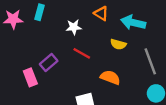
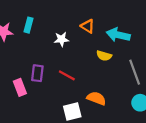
red line: (82, 53) -> (67, 75), moved
purple rectangle: (49, 63) -> (37, 73), turned -42
orange semicircle: (110, 77) -> (96, 98), moved

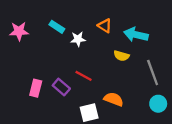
cyan rectangle: (29, 25) -> (57, 27), moved, turned -72
purple rectangle: (37, 73) -> (61, 87), moved, turned -56
pink rectangle: (20, 87) -> (36, 88), turned 35

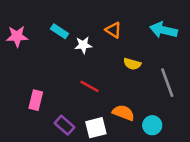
cyan arrow: (136, 35) -> (163, 30), moved
purple rectangle: (61, 87) -> (65, 125), moved
cyan circle: (158, 104) -> (152, 125), moved

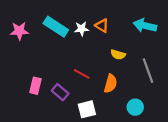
cyan rectangle: (60, 31) -> (56, 27), size x1.6
white star: (83, 45) -> (82, 29), moved
orange semicircle: (123, 113) -> (111, 84), moved, turned 84
purple rectangle: (65, 125) -> (60, 92), moved

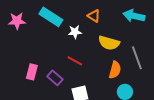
white star: (82, 29) -> (75, 32), moved
yellow semicircle: (118, 55) -> (109, 43), size x1.5
orange semicircle: (111, 84) -> (115, 70), moved

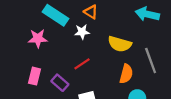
orange triangle: (94, 16) -> (91, 12), moved
pink star: (17, 21) -> (38, 38), moved
red line: (75, 61) -> (82, 64), turned -63

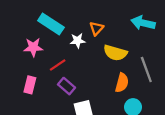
orange triangle: (91, 12) -> (96, 28), moved, turned 40
red line: (82, 64) -> (58, 65), moved
purple rectangle: (60, 83) -> (66, 86), moved

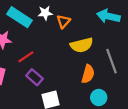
white star: (78, 41) -> (45, 13), moved
yellow semicircle: (115, 53) -> (82, 45), turned -30

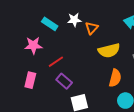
cyan rectangle: (19, 17) -> (50, 24), size x0.7

